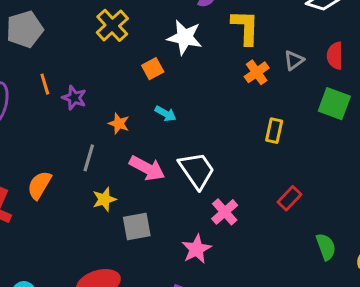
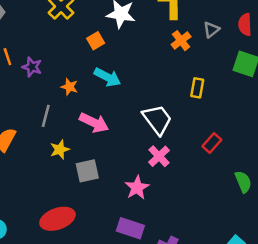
cyan arrow: (166, 114) -> (108, 77), size x1.5
white trapezoid: (197, 170) -> (157, 119), moved

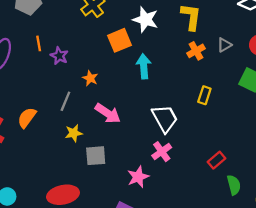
orange square: (96, 41) -> (119, 40), size x1.5
cyan arrow: (108, 77) -> (144, 66), moved, turned -130
red rectangle: (212, 143) -> (216, 160), moved

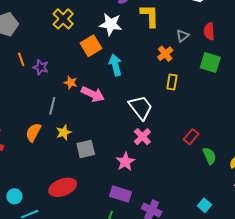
orange cross: (196, 51) -> (165, 54), moved
pink arrow: (108, 113) -> (93, 94), moved
orange semicircle: (27, 118) -> (33, 132), moved

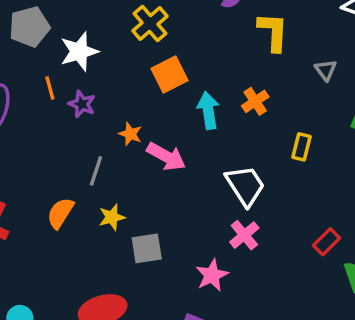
yellow cross: (63, 19) -> (150, 23), moved
white star: (111, 24) -> (79, 52), moved, turned -30
gray triangle: (182, 36) -> (326, 70), turned -32
orange cross: (165, 54) -> (255, 101), moved

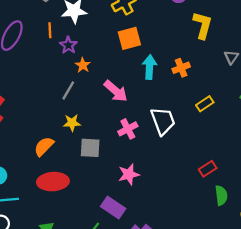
orange star: (130, 134) -> (83, 65), moved
yellow rectangle: (302, 147) -> (205, 104), turned 30
orange semicircle: (60, 213) -> (44, 146), moved
pink cross: (244, 235) -> (128, 129), moved

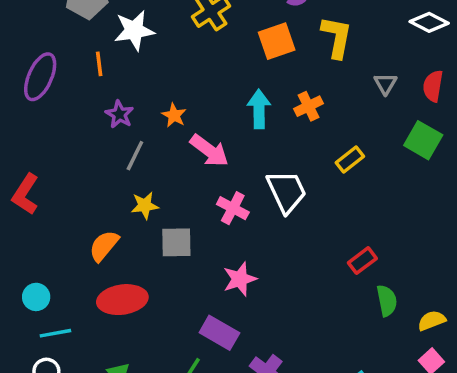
orange square: (129, 38) -> (277, 41), moved
purple star: (68, 45) -> (119, 114), moved
orange star: (83, 65) -> (174, 115), moved
pink cross: (128, 129) -> (233, 208), turned -30

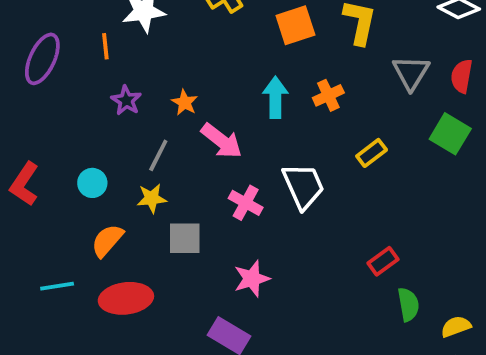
gray triangle: (385, 84) -> (411, 73), size x1.5
gray line: (135, 156) -> (158, 155), moved
cyan circle: (36, 297) -> (92, 183), moved
cyan line: (55, 333) -> (57, 286), moved

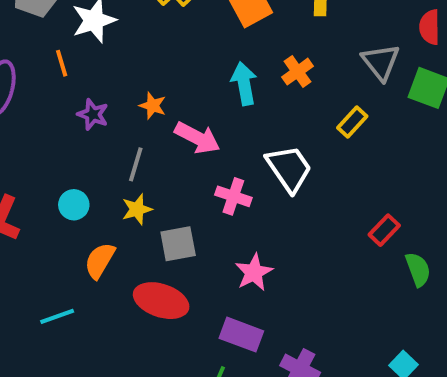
gray triangle: (411, 73) -> (381, 62), moved
red ellipse: (126, 298) -> (161, 301), moved, turned 36

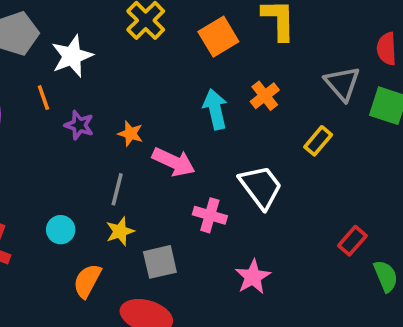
purple star: (93, 114) -> (79, 125), moved
pink star: (254, 272) -> (253, 277), moved

